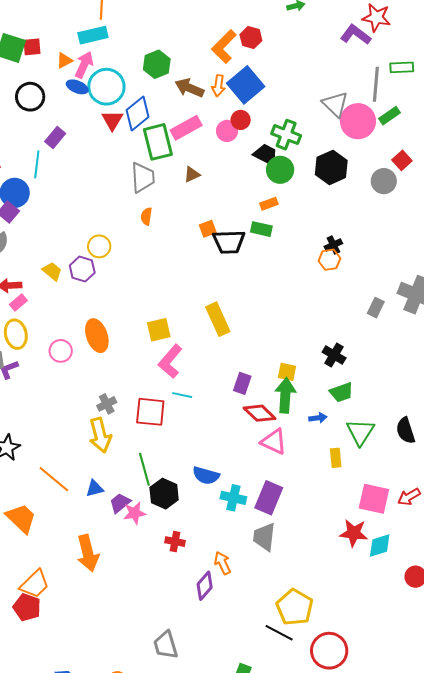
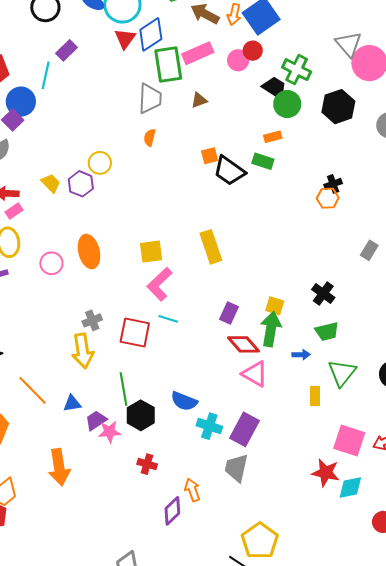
black trapezoid: (229, 242) -> (229, 171), turned 32

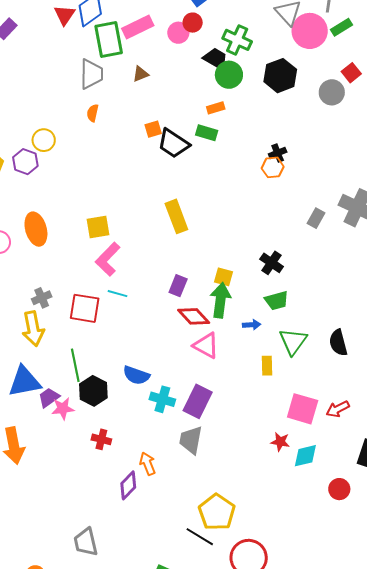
yellow rectangle: (211, 247) -> (176, 216), moved
blue triangle: (72, 403) -> (24, 382), size x1.8
red star: (326, 473) -> (280, 442), size x0.7

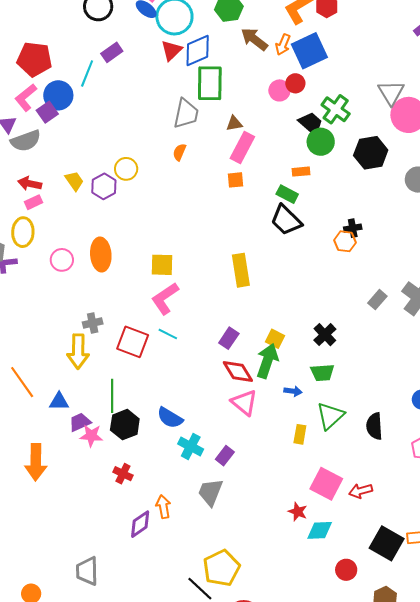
pink rectangle: (138, 27) -> (242, 148), moved, turned -48
black trapezoid: (173, 143) -> (286, 220), moved
blue triangle: (24, 382) -> (59, 402), size x0.6
purple rectangle: (198, 401) -> (225, 456), size x0.6

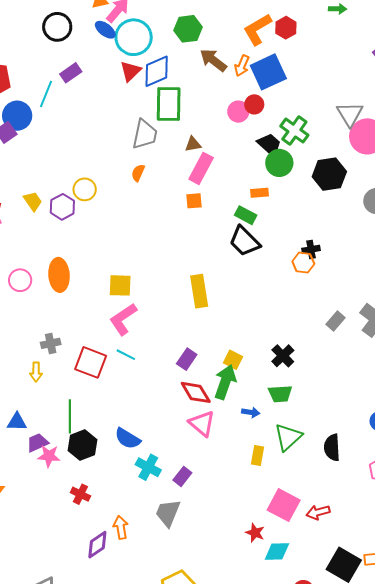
yellow arrow: (78, 351) -> (36, 372), size x0.6

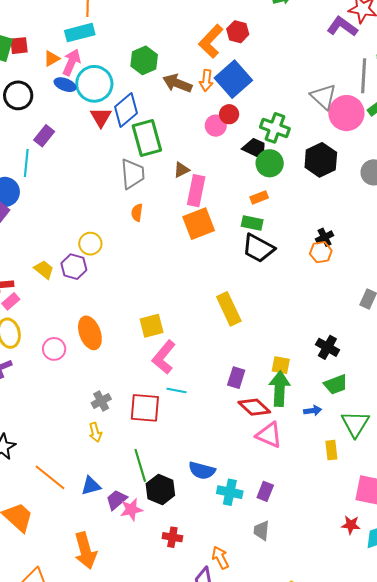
orange square: (194, 201) -> (199, 224), size x1.8
gray trapezoid: (168, 513) -> (262, 531), size x0.7

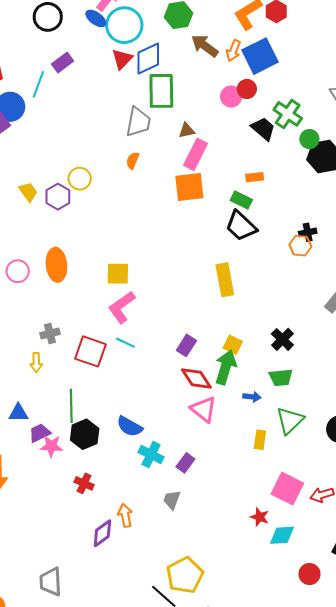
green circle: (270, 163) -> (309, 139), moved, size x0.7
yellow rectangle: (229, 309) -> (225, 280), moved

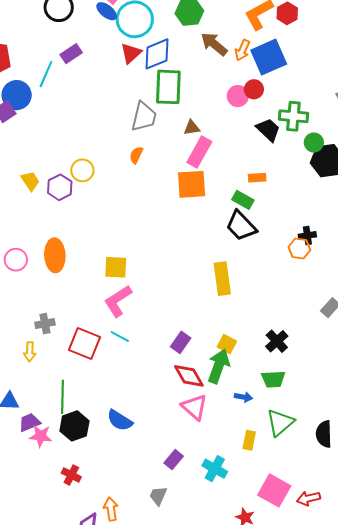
green cross: (288, 114) -> (293, 116), turned -32
cyan cross: (151, 455) -> (215, 469), moved

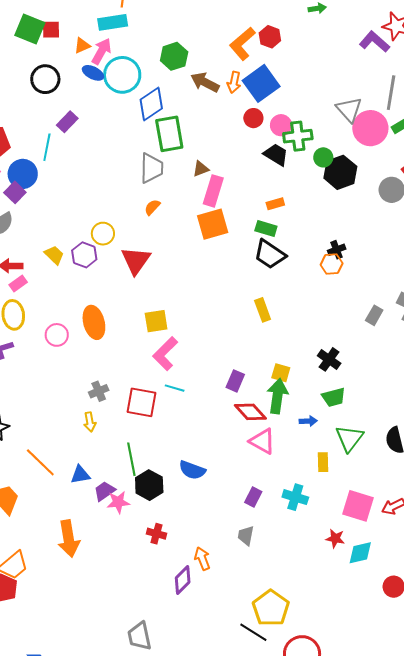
red triangle: (131, 53) -> (136, 260), moved, size x1.4
pink circle: (238, 96) -> (281, 125), moved
orange semicircle: (136, 155) -> (152, 207), turned 30
yellow rectangle: (222, 279) -> (263, 310), size x0.7

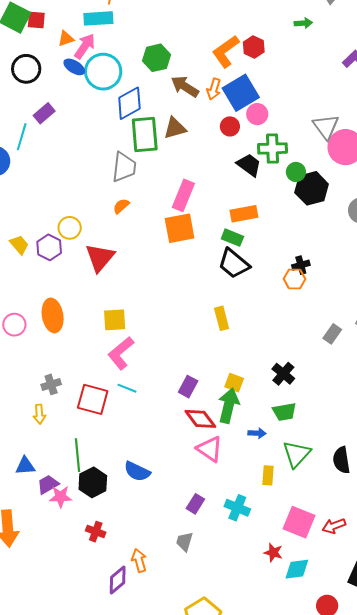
pink circle: (281, 125) -> (257, 114), moved
brown triangle: (201, 169) -> (175, 128), moved, size x1.4
orange rectangle: (275, 204) -> (244, 214), size x1.5

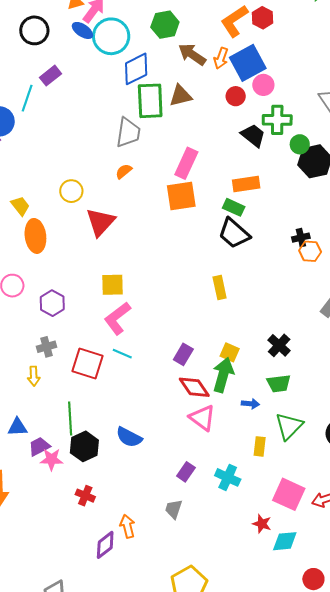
purple hexagon: (49, 247) -> (52, 303), moved
orange hexagon: (294, 279) -> (310, 251), moved
orange ellipse: (53, 315) -> (35, 236), moved

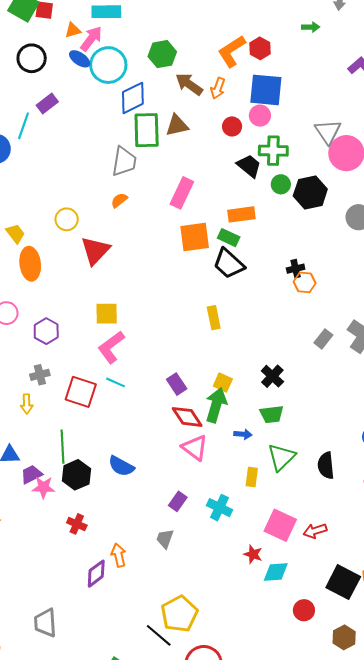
blue square: (248, 63) -> (266, 90), moved, turned 33
green circle: (300, 144) -> (281, 184), moved
orange square: (181, 196) -> (195, 237), moved
purple rectangle: (183, 354) -> (177, 384), turned -65

